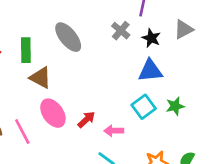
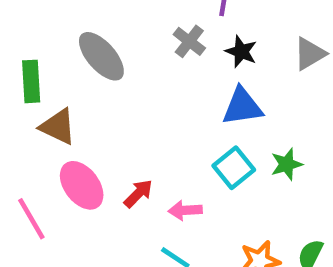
gray triangle: (184, 29) -> (310, 54), moved

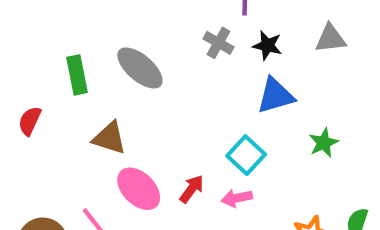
gray triangle: (310, 54) -> (330, 39), turned 32
green rectangle: (31, 81) -> (77, 75), moved
cyan square: (234, 168) -> (246, 155), moved

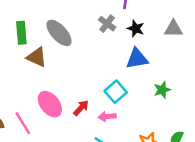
brown triangle: (109, 138) -> (37, 57), moved

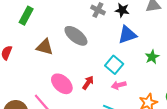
green rectangle: (21, 33) -> (26, 16), moved, turned 42
gray ellipse: (59, 33) -> (76, 36), moved
pink arrow: (107, 116) -> (119, 85), moved

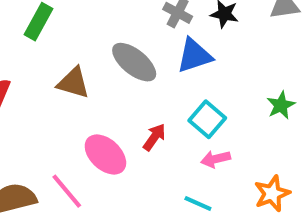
blue triangle: (127, 35) -> (194, 56), moved
red arrow: (88, 83) -> (154, 137), moved

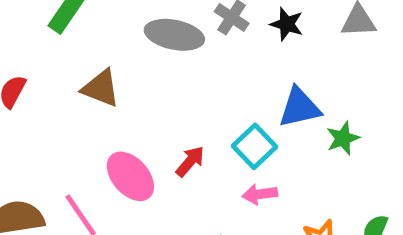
blue triangle: (194, 56) -> (300, 108), moved
gray ellipse: (134, 62) -> (174, 35), moved, turned -33

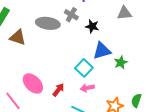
black star: (287, 24) -> (92, 26), moved
brown triangle: (101, 88) -> (18, 37), moved
red arrow: (190, 161) -> (58, 90), moved

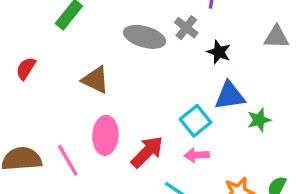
brown triangle: (18, 37) -> (95, 80), moved
pink ellipse: (33, 84) -> (105, 135), turned 40
red arrow: (58, 90) -> (147, 152), size x1.5

